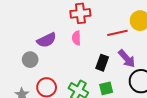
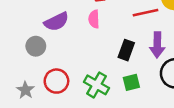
purple arrow: (127, 59) -> (157, 45), turned 42

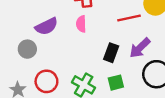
purple arrow: (157, 45) -> (140, 48), turned 45

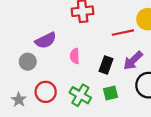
pink semicircle: (81, 24) -> (75, 56), moved

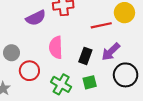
purple semicircle: (46, 40) -> (36, 18), moved
pink semicircle: (75, 56) -> (56, 47), size x1.5
red circle: (46, 92) -> (29, 71), moved

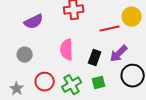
purple semicircle: (36, 18) -> (34, 22), moved
red circle: (29, 71) -> (45, 82), moved
green cross: (61, 84) -> (72, 85), turned 30

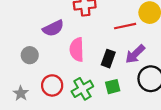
purple semicircle: (34, 22) -> (53, 28), moved

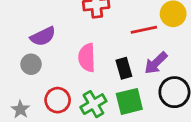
purple semicircle: (53, 28) -> (43, 36), moved
black rectangle: (108, 59) -> (124, 68), turned -36
green square: (113, 87) -> (129, 101), size x1.5

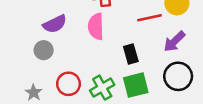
pink semicircle: (87, 58) -> (96, 27), moved
purple arrow: (156, 63) -> (174, 41), moved

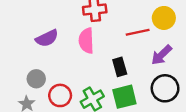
gray circle: (44, 50) -> (36, 79), moved

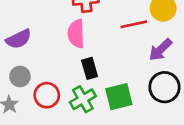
purple semicircle: (47, 38) -> (19, 39), moved
black rectangle: (120, 67) -> (90, 68), moved

